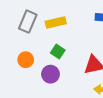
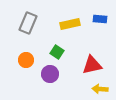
yellow rectangle: (56, 23) -> (70, 24), moved

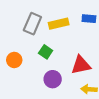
gray rectangle: (28, 23) -> (32, 24), moved
purple circle: (50, 74) -> (53, 79), moved

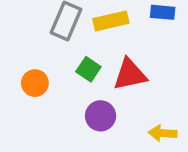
red triangle: (81, 65) -> (130, 74), moved

